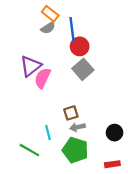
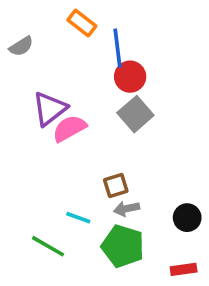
gray semicircle: (48, 28) -> (21, 46), moved
pink semicircle: (43, 78) -> (69, 128), turned 36
cyan line: (48, 133) -> (78, 218), turned -56

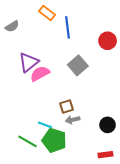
red circle: (130, 77) -> (108, 41), moved
green pentagon: (123, 246) -> (54, 140), moved

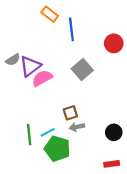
gray semicircle: (12, 26) -> (13, 60), moved
cyan line: (45, 125) -> (48, 132), turned -48
green line: (27, 141) -> (29, 135), moved, turned 54

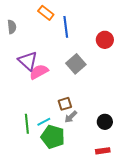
gray semicircle: (13, 60) -> (12, 27), moved, turned -64
purple triangle: (30, 66) -> (28, 61), turned -40
gray arrow: (77, 127) -> (71, 117), turned -32

